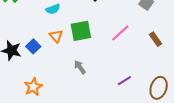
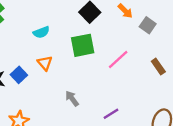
green square: (81, 31) -> (83, 45), moved
purple line: (124, 81) -> (111, 114), moved

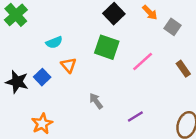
cyan semicircle: (41, 32) -> (54, 42), moved
green square: (83, 45) -> (107, 47), turned 30

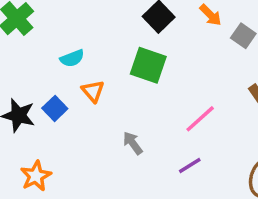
pink line: (143, 62) -> (200, 119), moved
orange star: (42, 124) -> (36, 176), moved

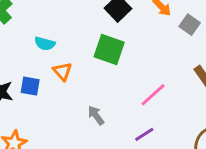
cyan semicircle: (72, 58) -> (45, 44), turned 36
blue square: (55, 108) -> (30, 86), turned -36

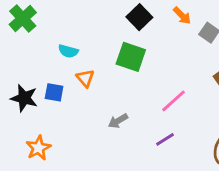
gray arrow: (96, 115) -> (118, 121), turned -84

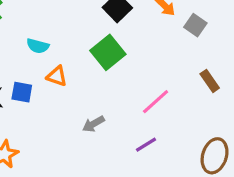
green square: (131, 57) -> (108, 52), turned 32
orange triangle: (85, 78) -> (57, 76), turned -30

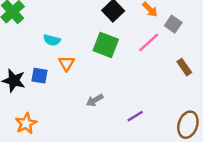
green square: (108, 52) -> (106, 45), turned -30
orange triangle: (57, 76) -> (66, 63), turned 42
pink line: (156, 102) -> (149, 43), moved

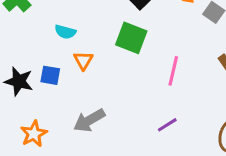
pink line: (149, 43) -> (173, 71), moved, turned -35
gray arrow: (95, 100) -> (89, 120), moved, size x1.5

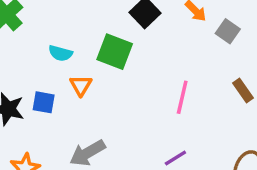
green square: (131, 38) -> (115, 52), moved

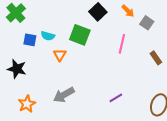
pink line: (182, 97) -> (122, 44), moved
blue square: (44, 102) -> (30, 40), moved

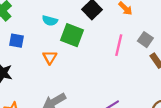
gray square: (147, 23) -> (145, 40), moved
cyan semicircle: (48, 36) -> (50, 21), moved

